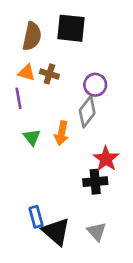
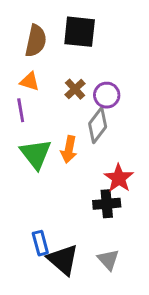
brown cross: (49, 74) -> (75, 89), moved, turned 30
green triangle: (32, 137) -> (36, 154), size x1.6

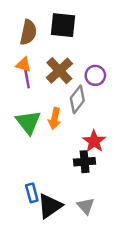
brown cross: (75, 89) -> (59, 71), size x1.6
purple circle: (107, 95) -> (95, 75), moved
purple line: (21, 110) -> (27, 79), moved
black triangle: (63, 260) -> (50, 206), turned 44

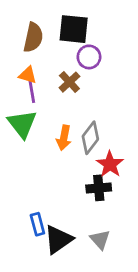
brown cross: (59, 71) -> (69, 82), size x0.7
purple circle: (95, 75) -> (89, 57), moved
gray diamond: (77, 99) -> (90, 138), moved
green triangle: (28, 122) -> (22, 124), moved

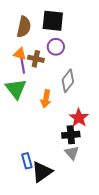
purple circle: (89, 57) -> (56, 47), moved
brown cross: (69, 82) -> (36, 59), moved, turned -35
gray diamond: (90, 138) -> (68, 81), moved
gray triangle: (100, 240) -> (72, 153), moved

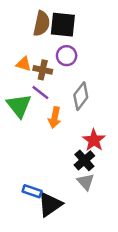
brown semicircle: (24, 27) -> (42, 24), moved
purple line: (23, 66) -> (40, 93), moved, turned -42
black cross: (71, 135) -> (84, 160), turned -36
blue rectangle: (27, 161) -> (32, 191), turned -56

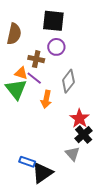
brown semicircle: (42, 24) -> (14, 34), moved
orange triangle: (24, 64) -> (21, 73), moved
black cross: (84, 160) -> (84, 135), moved

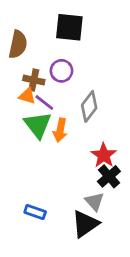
purple circle: (56, 47) -> (61, 71), moved
brown cross: (36, 59) -> (34, 80), moved
green triangle: (16, 89) -> (38, 125), moved
black triangle: (42, 173) -> (85, 224), moved

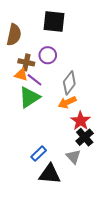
green triangle: (38, 125) -> (29, 97), turned 35
orange arrow: (60, 130) -> (67, 102), moved, turned 54
blue rectangle: (35, 212) -> (39, 154), moved, turned -63
black triangle: (85, 224) -> (50, 174), moved, turned 40

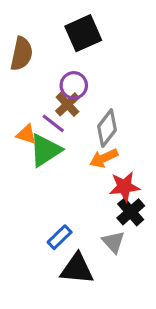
black square: (54, 21) -> (83, 33), turned -30
brown cross: (26, 62) -> (67, 104), moved, turned 35
orange triangle: (21, 75) -> (26, 134), moved
red star: (81, 121) -> (124, 187), turned 30

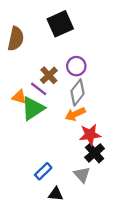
purple circle: (74, 85) -> (76, 66), moved
black triangle: (77, 269) -> (56, 194), size x0.6

